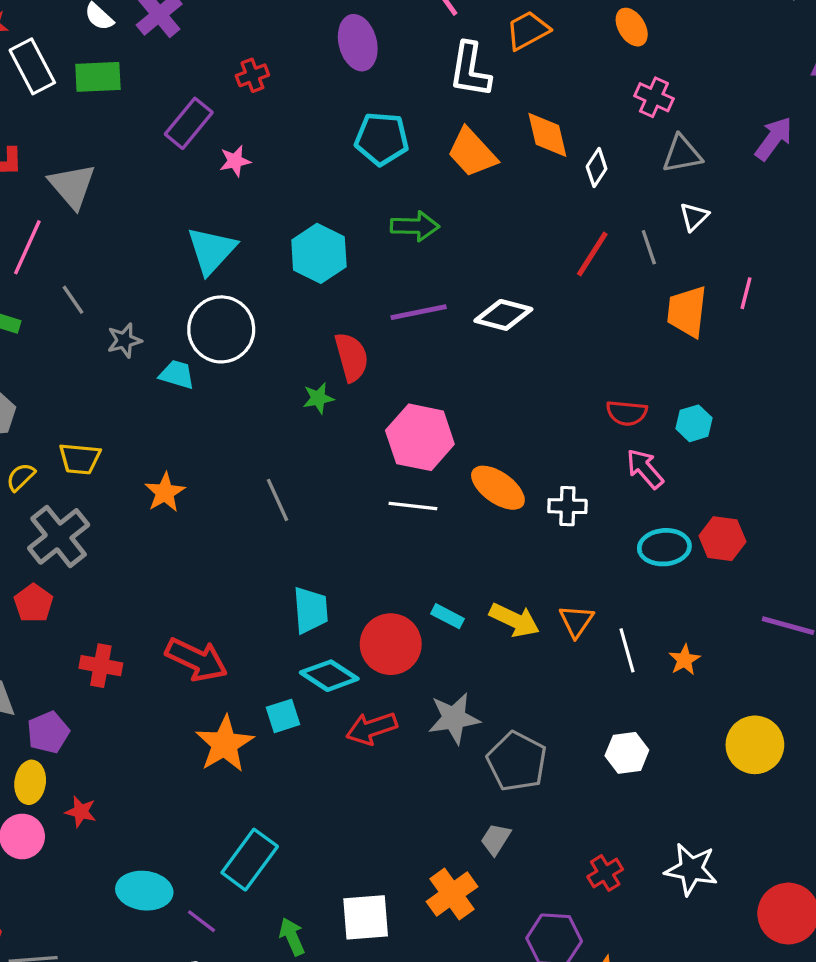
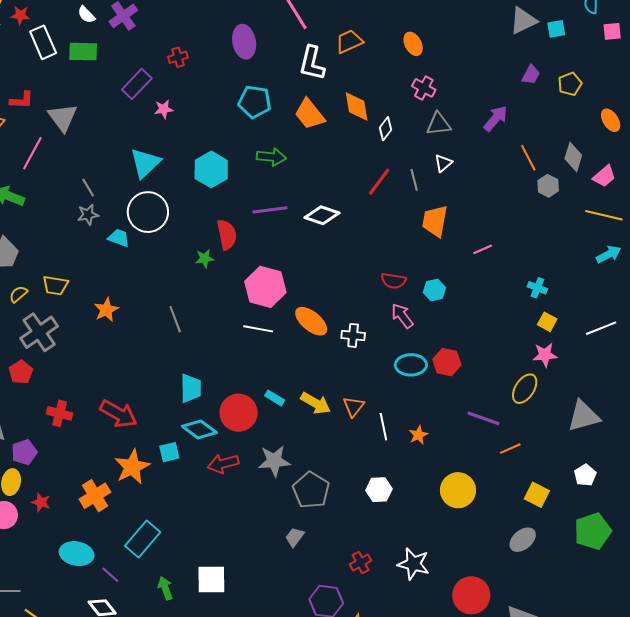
pink line: (746, 293) -> (483, 249), moved, turned 48
gray line: (73, 300) -> (88, 188), moved
orange cross: (452, 894) -> (95, 496), moved

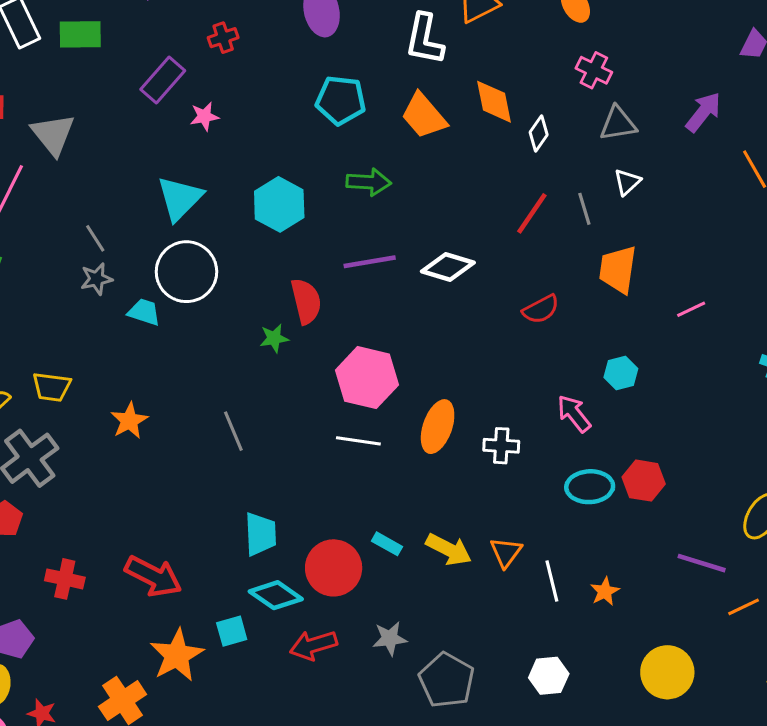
red semicircle: (393, 281) -> (541, 309), moved, turned -35
orange ellipse: (311, 321) -> (438, 427), turned 72
gray star: (274, 461) -> (390, 638), size x0.7

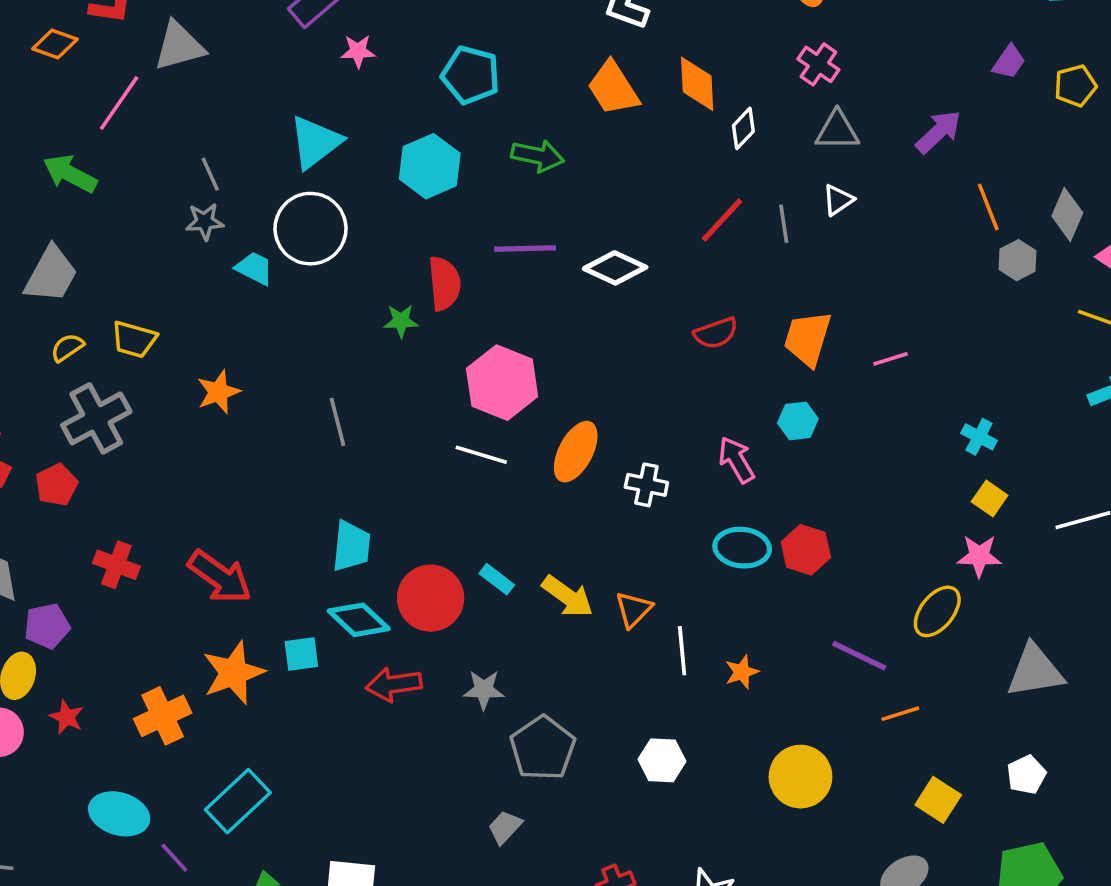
cyan pentagon: (341, 100) -> (471, 75), moved
gray triangle: (53, 134) -> (179, 46), turned 45
orange trapezoid: (618, 269) -> (808, 339), moved

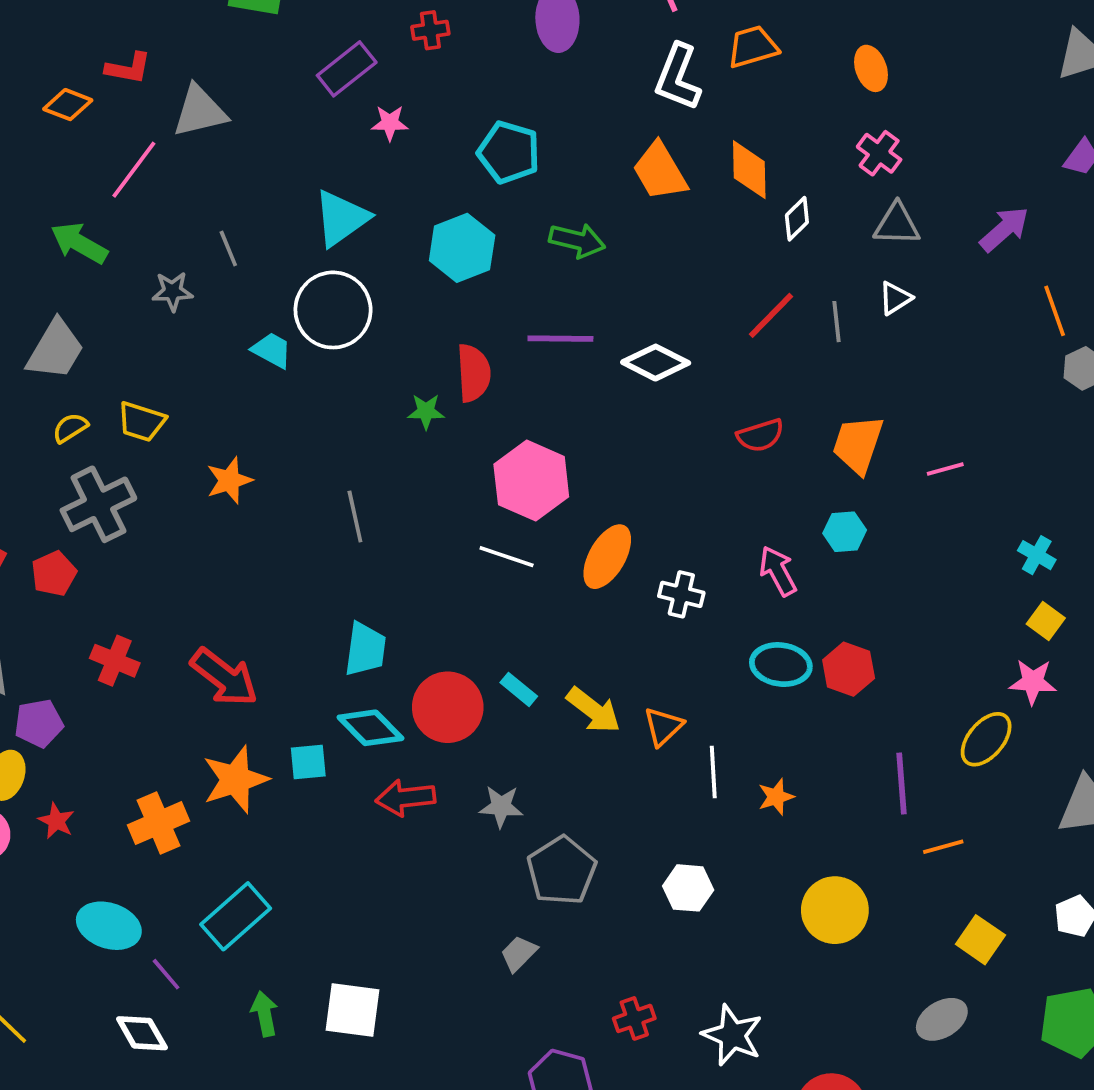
gray star: (205, 222) -> (172, 291), moved
purple line: (859, 656) -> (902, 783), turned 58

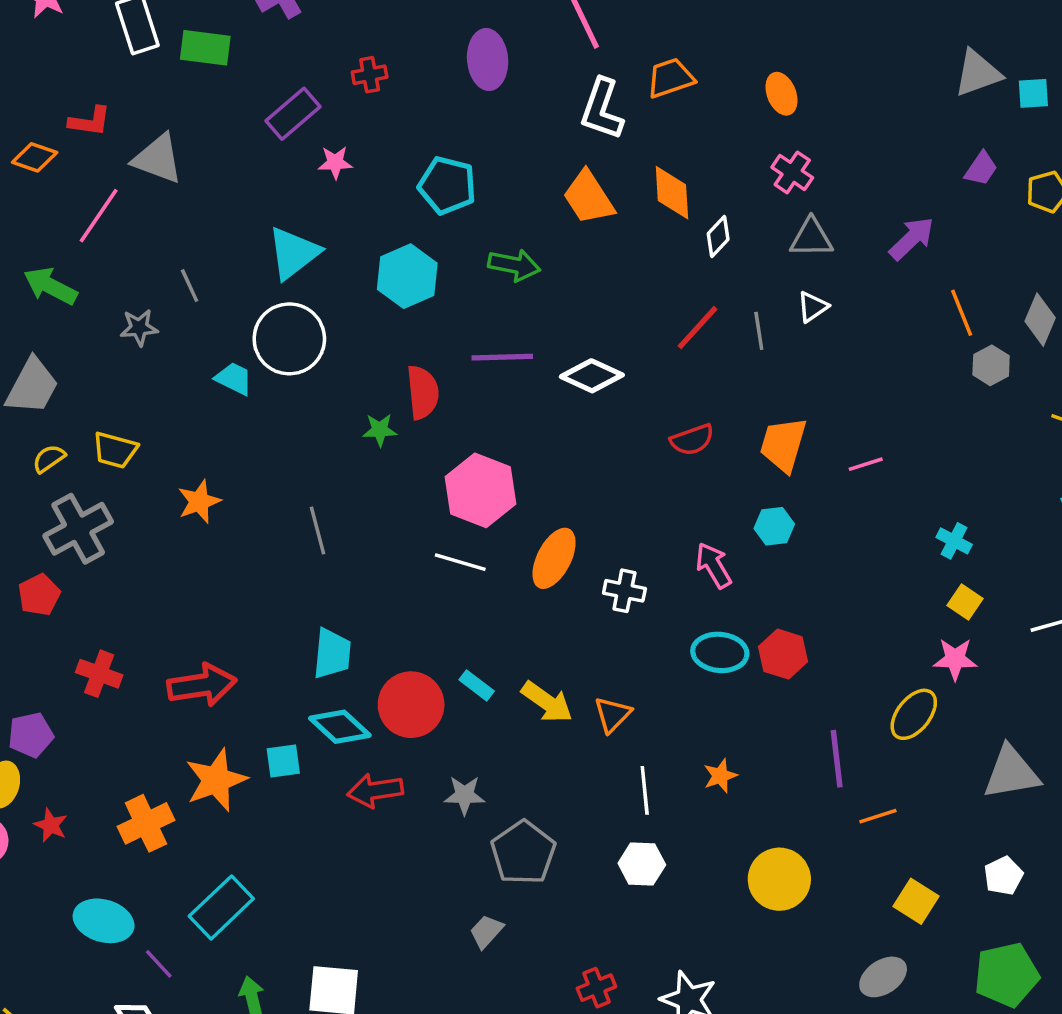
gray triangle: (200, 111) -> (158, 159), turned 36
red arrow: (224, 677) -> (202, 685), turned -44
white line: (713, 772) -> (645, 790), moved

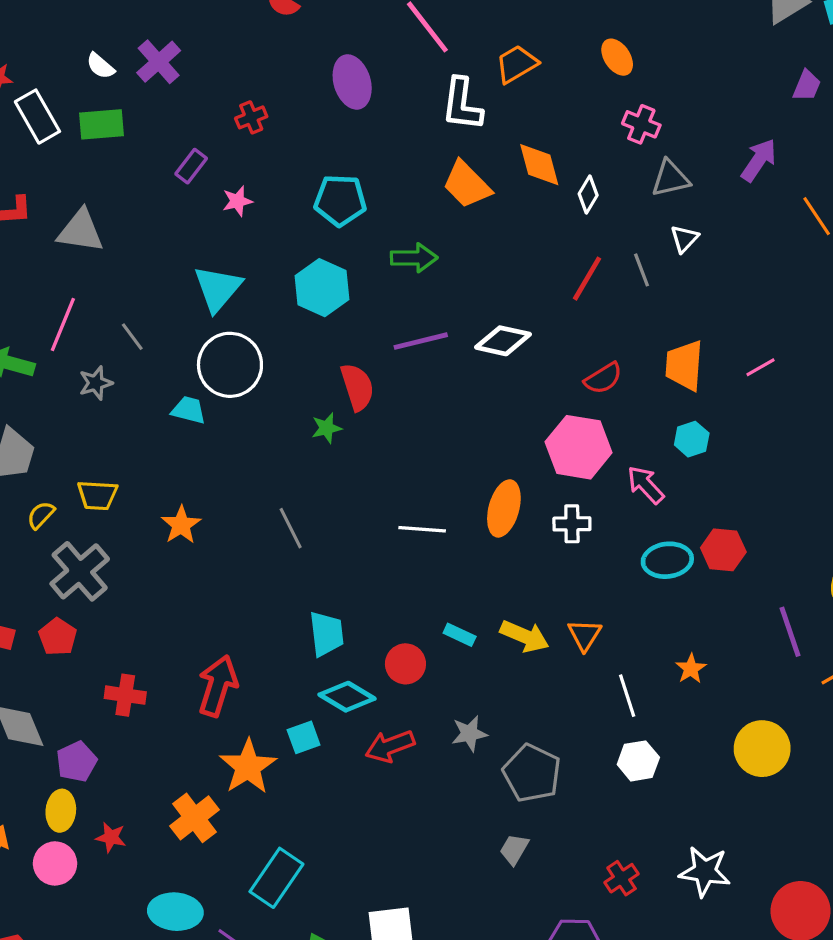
purple rectangle: (293, 114) -> (191, 166), size x0.7
pink line: (99, 216) -> (63, 325), moved
pink hexagon: (481, 490) -> (579, 447), moved
red arrow: (202, 685) -> (218, 686), turned -52
red circle: (411, 705) -> (405, 664), size x0.7

